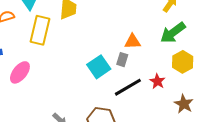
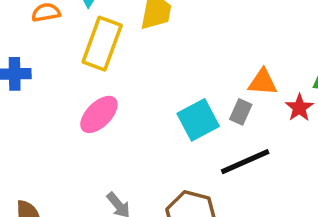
pink ellipse: (20, 72) -> (99, 114), moved
red star: (157, 81) -> (299, 108), moved

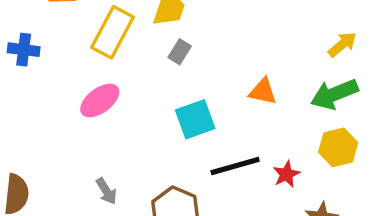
red star: (299, 108) -> (286, 174), moved
gray rectangle: (241, 112) -> (180, 52), moved

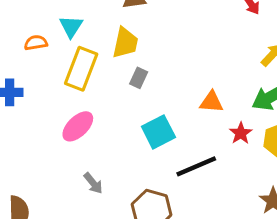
red star: (286, 174) -> (241, 133), moved
gray arrow: (106, 191) -> (93, 183), moved

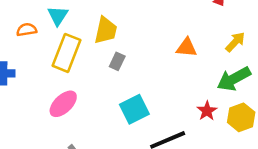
orange triangle: (211, 102) -> (187, 48), moved

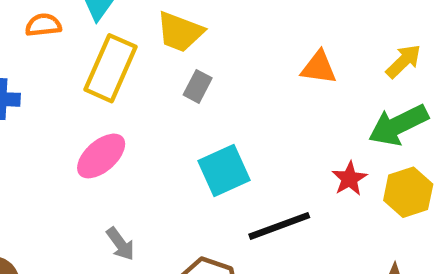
yellow trapezoid: (106, 30) -> (180, 32), turned 96

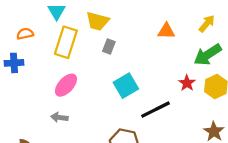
orange semicircle: (43, 25) -> (25, 34), moved
gray arrow: (120, 244) -> (59, 117), moved, turned 140

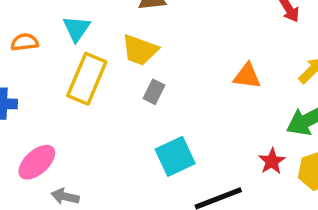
orange semicircle: (25, 34) -> (25, 42), moved
pink ellipse: (66, 85) -> (37, 162), moved

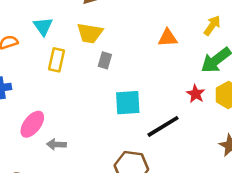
yellow rectangle: (87, 79) -> (56, 60), size x0.7
cyan square: (175, 156) -> (128, 103), turned 32

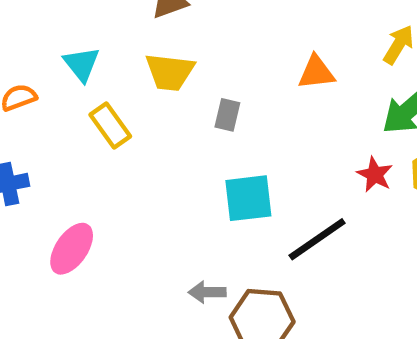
yellow rectangle: (56, 60) -> (110, 125), turned -45
gray rectangle: (105, 60) -> (227, 115), moved
gray arrow: (56, 144) -> (207, 292), moved

